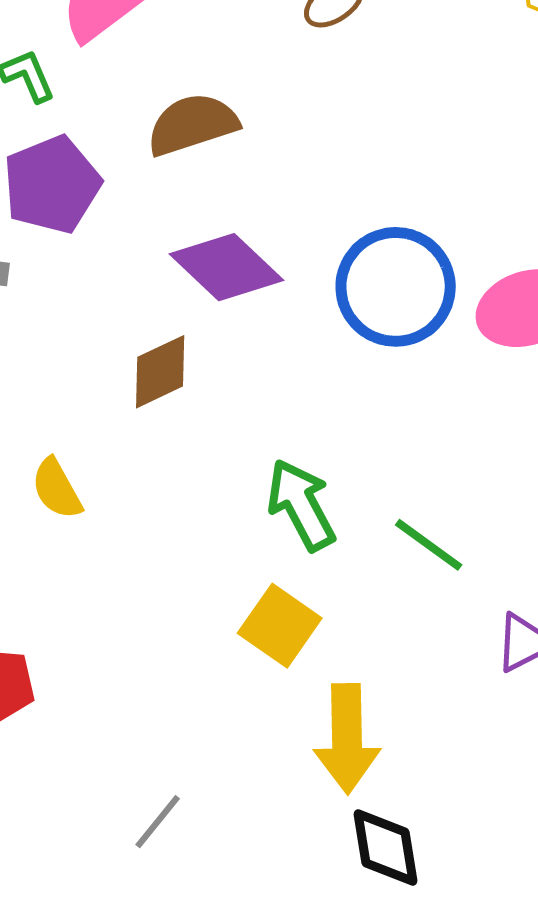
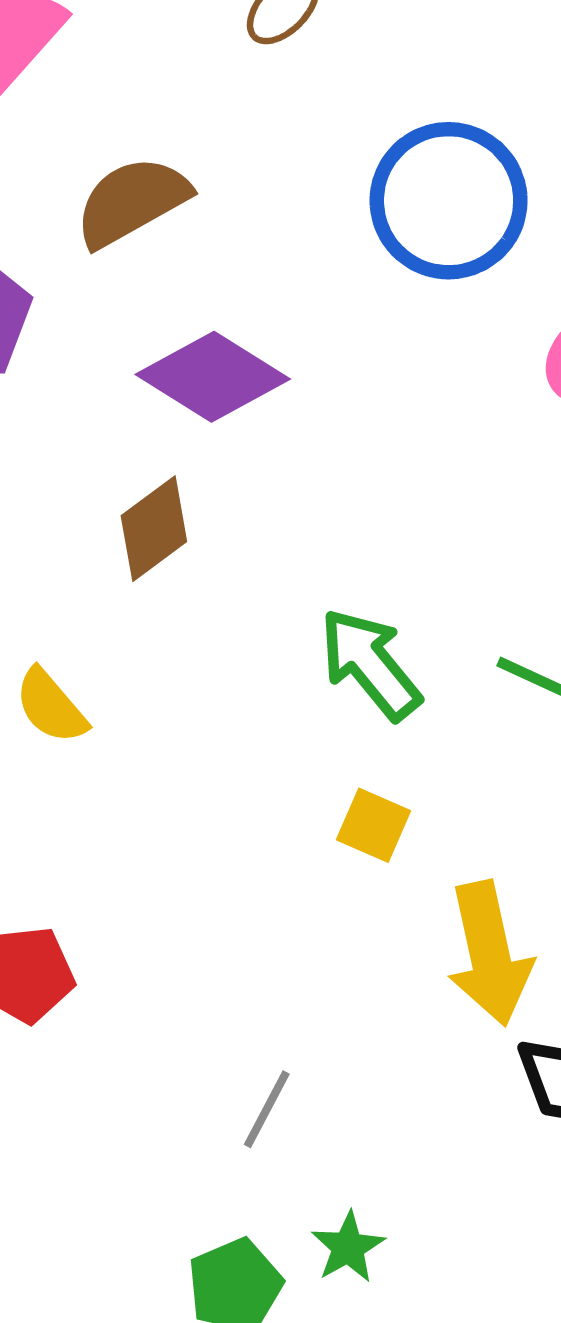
blue circle: (396, 287) -> (449, 201), moved
yellow square: (280, 626) -> (374, 825), size x0.7

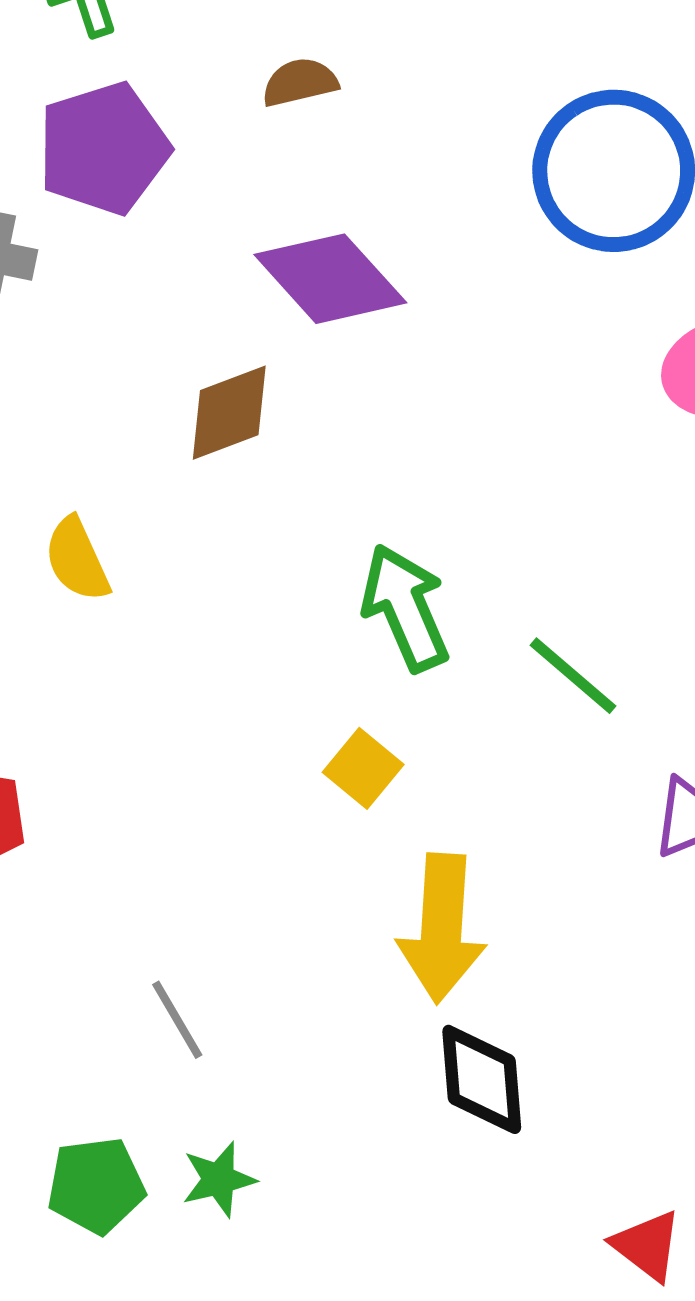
brown semicircle: (132, 202) -> (300, 82), size x0.6
gray line: (267, 1109) -> (177, 1020), turned -74

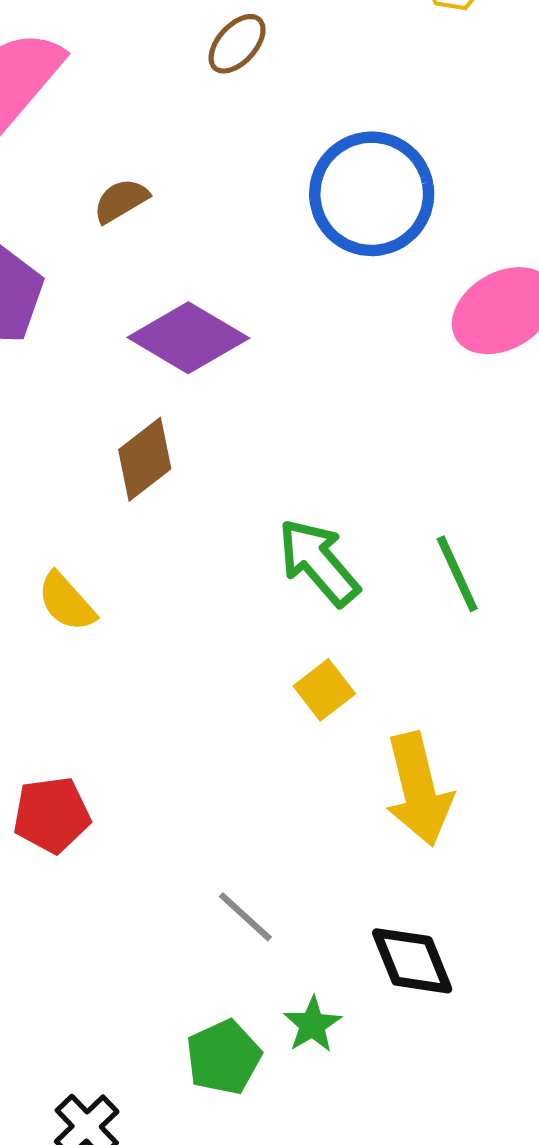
green line: (573, 676) -> (457, 574), turned 42
yellow square: (363, 768) -> (324, 690), turned 30
black diamond: (482, 1079) -> (412, 961), moved

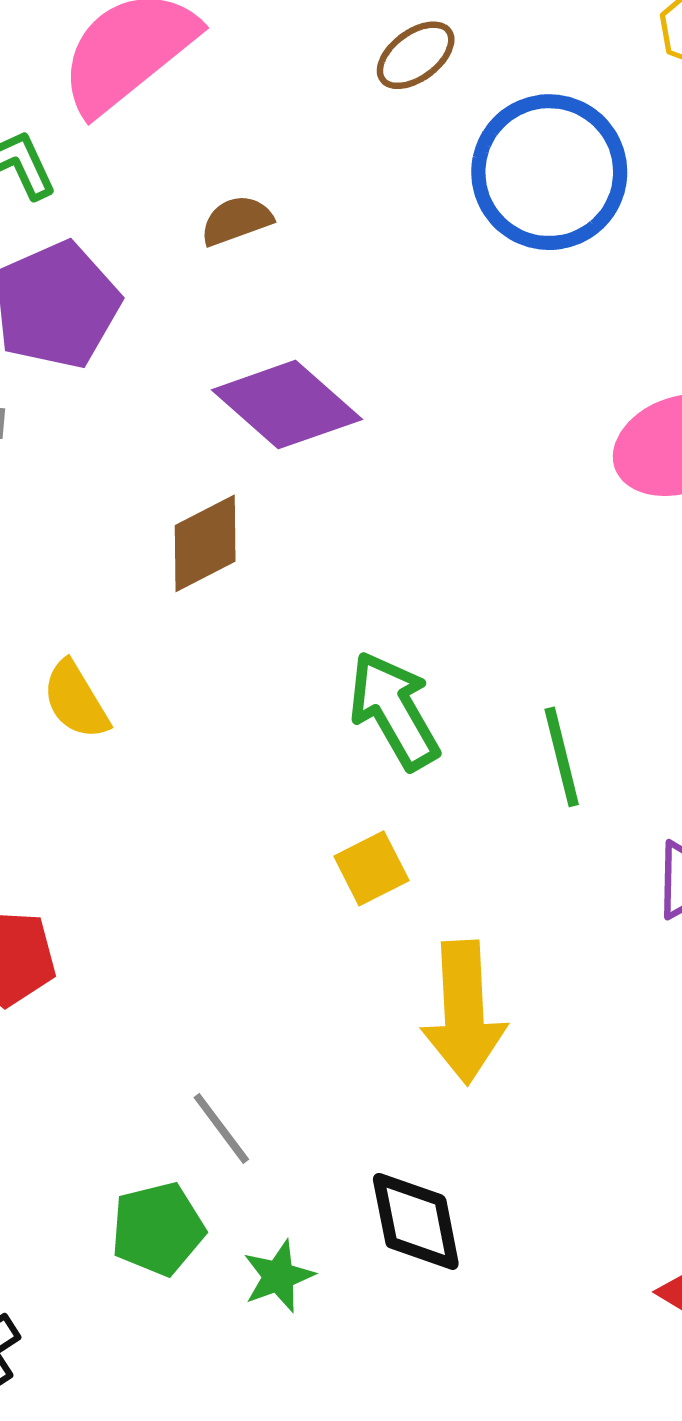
blue circle: (372, 194) -> (549, 172), moved
green pentagon: (224, 1057) -> (158, 1229), moved

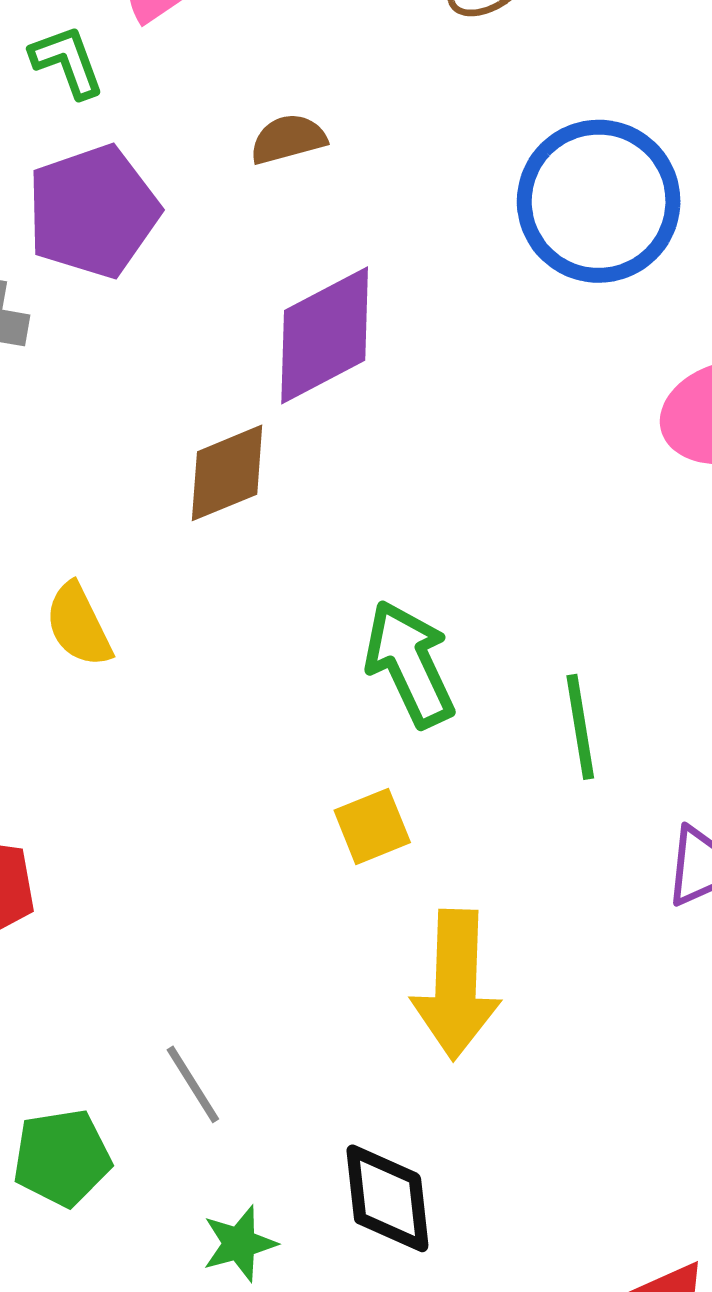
blue circle: (549, 172) -> (599, 201), moved
purple diamond: (287, 405) -> (325, 335), turned -74
green pentagon: (158, 1229) -> (62, 1158), moved

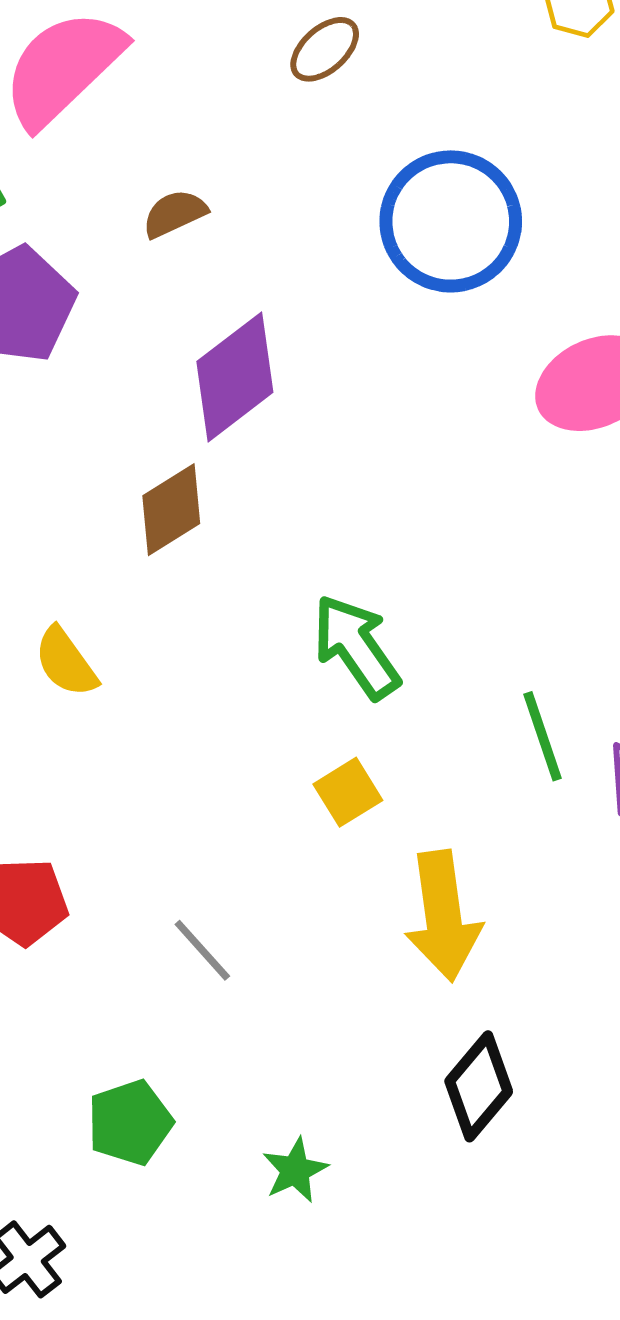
green line: (580, 727) -> (542, 736), moved
gray line: (193, 1084) -> (202, 950), moved
black diamond: (387, 1198) -> (479, 1086), moved, turned 56

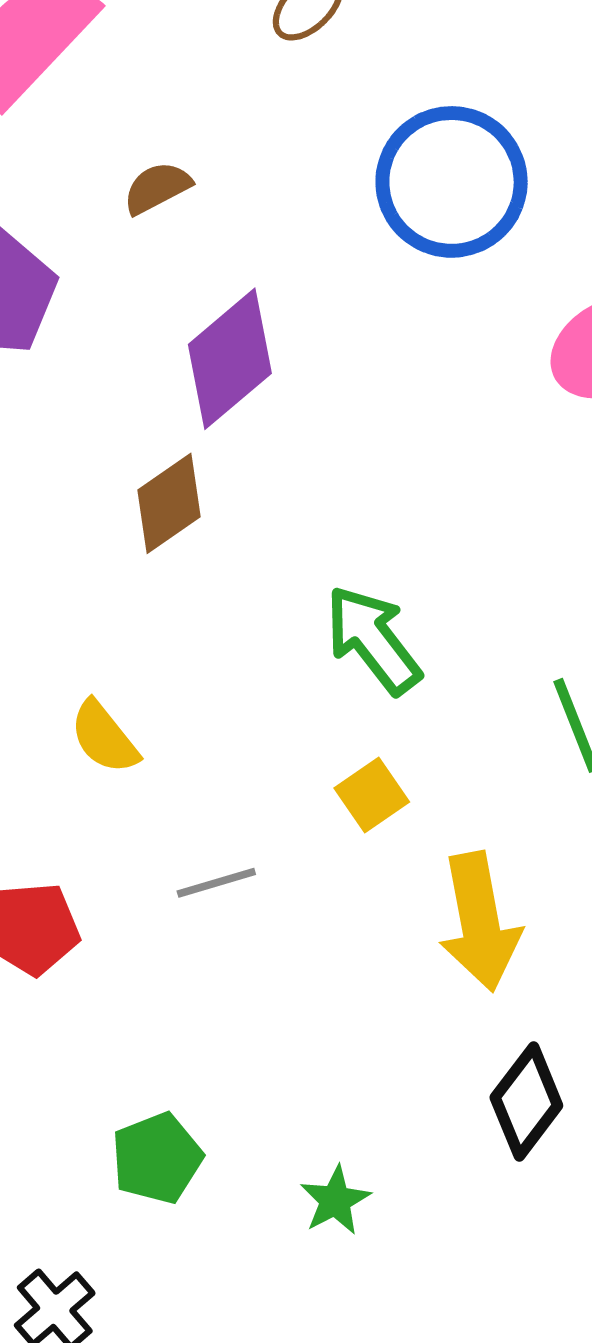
yellow semicircle: (66, 662) -> (104, 737), moved
gray line: (202, 950) -> (216, 883), moved, turned -62

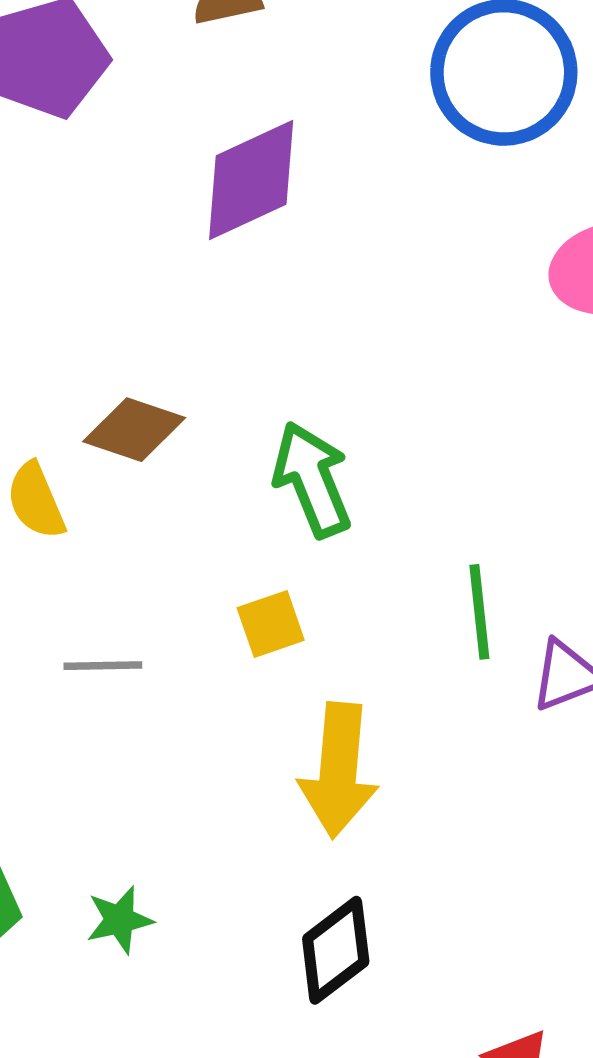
brown diamond: (169, 503) -> (134, 430), moved, turned 38
green star: (335, 1200) -> (119, 920), moved

